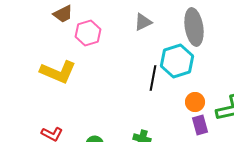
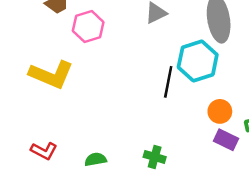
purple rectangle: (200, 125) -> (226, 140), turned -48

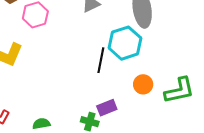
purple rectangle: (226, 140) -> (107, 108), moved, turned -48

